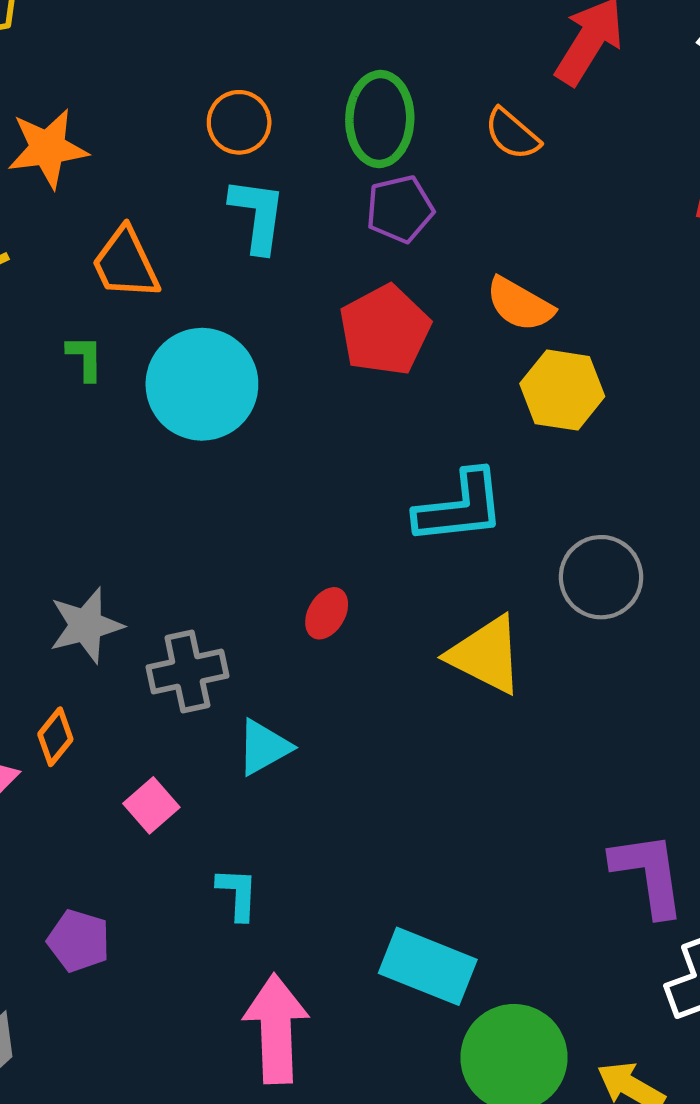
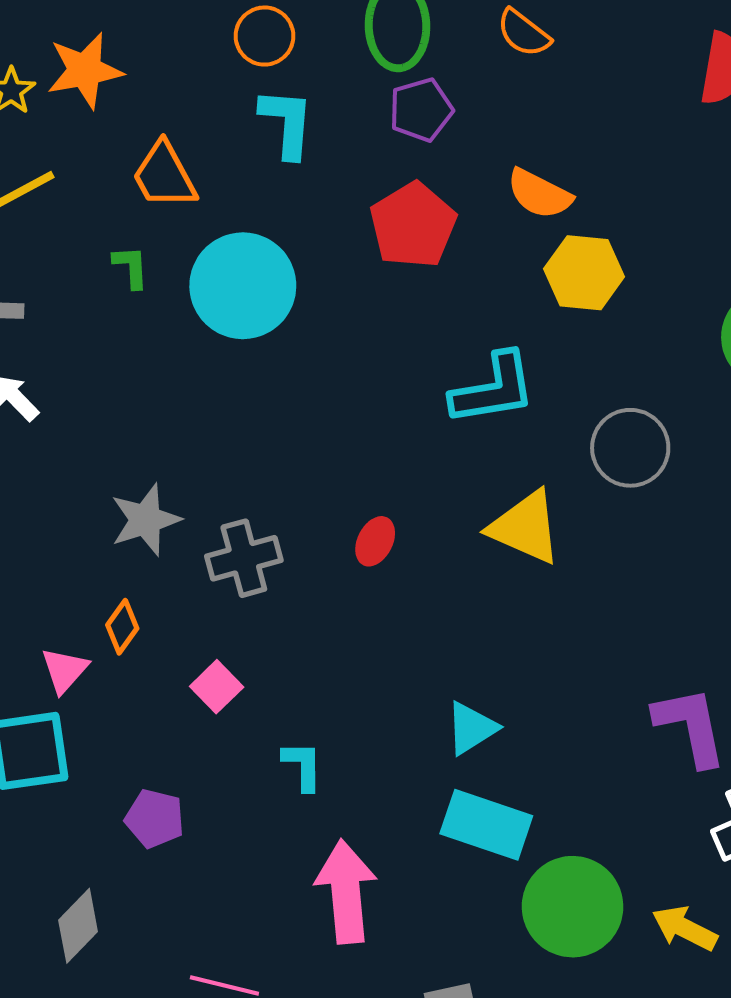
red ellipse: (327, 613) -> (375, 541), moved
cyan triangle: (264, 747) -> (471, 728), moved

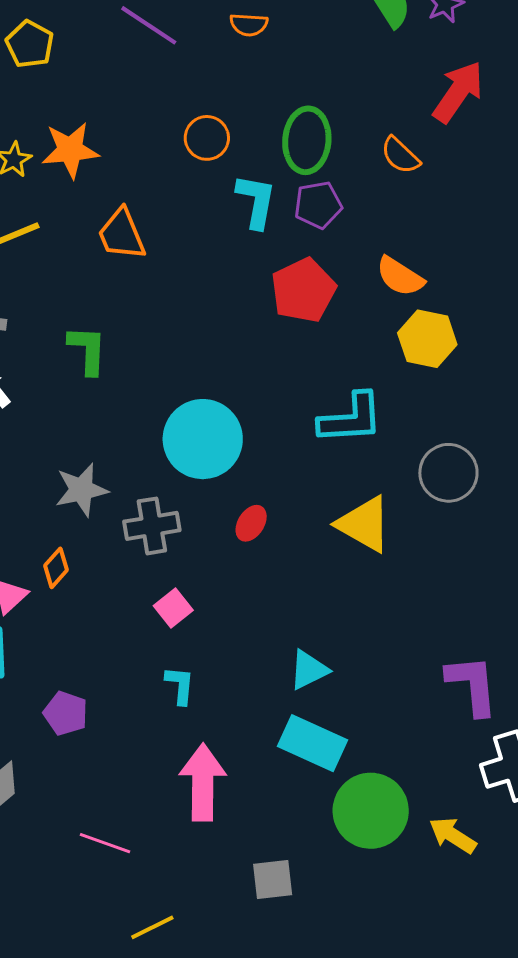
cyan L-shape: (287, 123) -> (256, 201), moved
green L-shape: (131, 267) -> (87, 350), moved, size x1.5
cyan circle: (243, 286) -> (203, 439), moved
pink square: (217, 687) -> (173, 608), moved

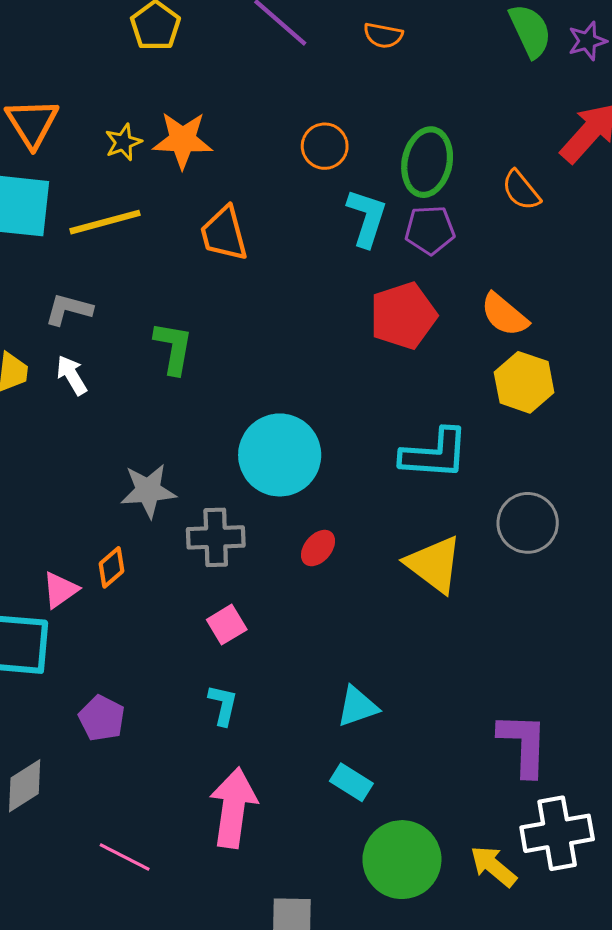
cyan rectangle: (313, 743) -> (351, 782), size x0.6
yellow arrow: (453, 835) -> (493, 866), moved

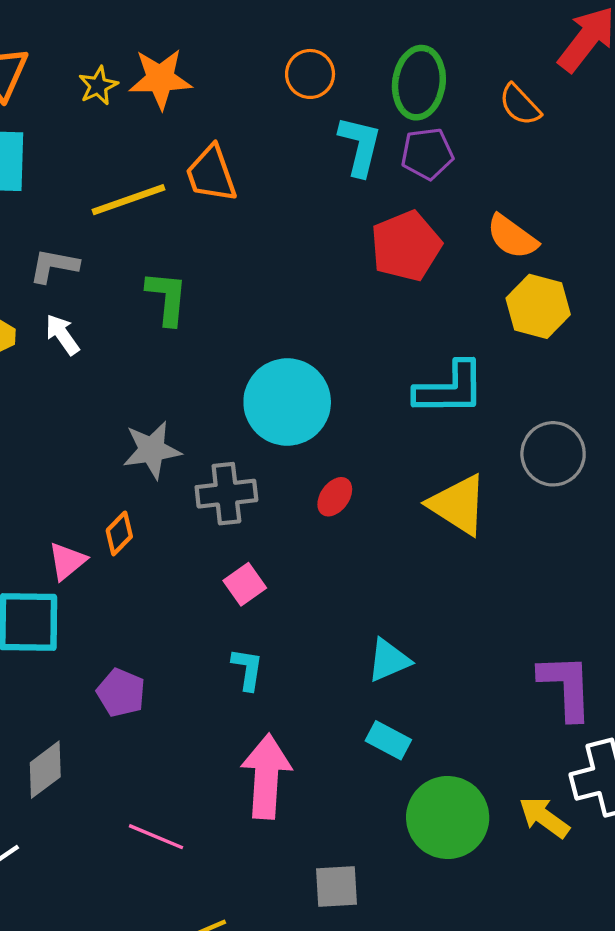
yellow line: (105, 222) -> (128, 200), moved

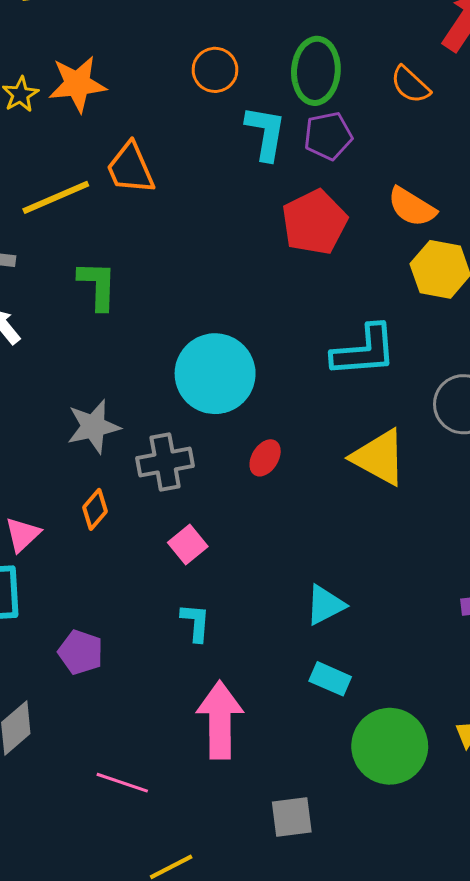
orange diamond: (119, 533) -> (95, 509), moved

